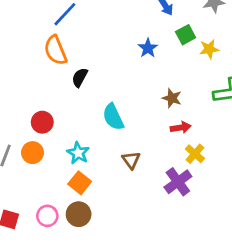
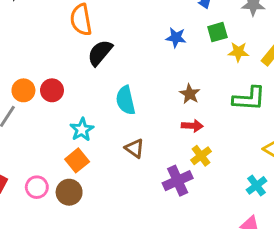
blue star: (148, 48) -> (176, 38), turned 30
black semicircle: (80, 77) -> (100, 53), size x1.4
orange circle: (33, 153) -> (23, 90), moved
brown triangle: (131, 160) -> (135, 148), turned -30

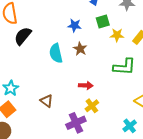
brown star: (190, 94) -> (80, 49), moved
cyan semicircle: (126, 100) -> (56, 53), moved

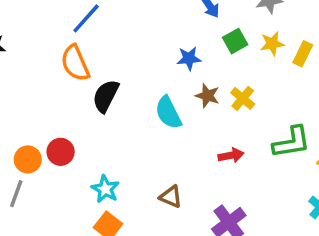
yellow star: (117, 35) -> (272, 44), moved
green L-shape: (124, 67) -> (291, 142), moved
yellow cross: (92, 106) -> (243, 98), moved

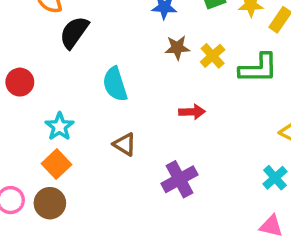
brown star: (207, 96) -> (177, 48), turned -30
cyan semicircle: (168, 113) -> (115, 84), moved
green L-shape: (291, 142) -> (258, 68), moved

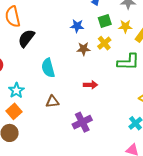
yellow cross: (213, 56) -> (104, 43), moved
brown triangle: (125, 144) -> (52, 102), turned -40

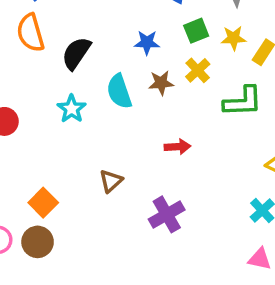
black semicircle: (26, 38) -> (76, 53), moved
cyan semicircle: (48, 68) -> (119, 91), moved
cyan star: (16, 90) -> (72, 109), moved
brown triangle: (52, 102) -> (111, 181), turned -32

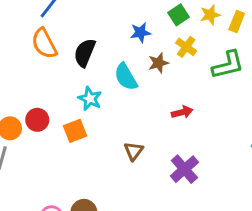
orange square: (43, 203) -> (75, 131), moved, turned 35

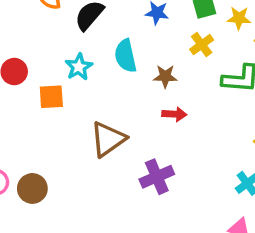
brown star: (158, 63) -> (165, 76), moved
brown triangle: (134, 151) -> (108, 139), size x1.6

